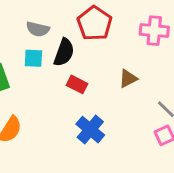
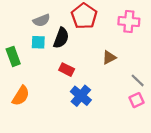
gray semicircle: (38, 29) -> (42, 20), turned -35
red rectangle: (77, 84) -> (67, 70), moved

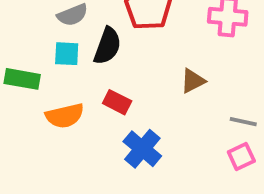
green rectangle: (13, 56) -> (22, 79), turned -60
gray line: (138, 80) -> (243, 122), turned -32
orange semicircle: (21, 96) -> (65, 116), moved, turned 45

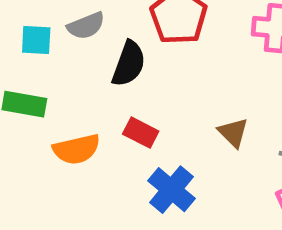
cyan square: (67, 54) -> (36, 40), moved
brown triangle: (193, 81) -> (233, 133), moved, turned -48

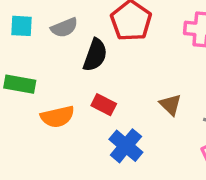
cyan square: (36, 40) -> (22, 26), moved

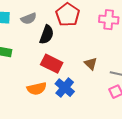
red rectangle: (104, 105) -> (52, 64), size x1.5
orange semicircle: (57, 117) -> (37, 89), moved

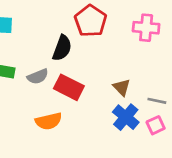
gray semicircle: (29, 19) -> (38, 76), moved
blue cross: (65, 88) -> (126, 117), moved

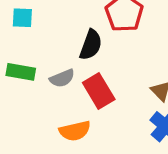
red rectangle: (69, 87) -> (99, 91), turned 32

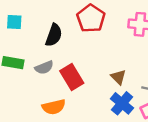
black semicircle: (91, 45) -> (54, 35), moved

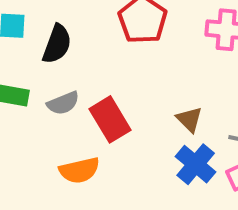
black semicircle: (54, 35) -> (57, 44), moved

